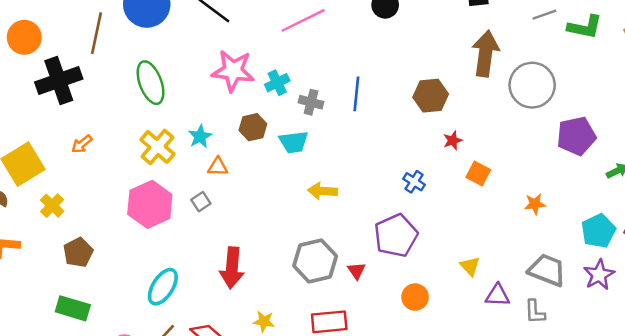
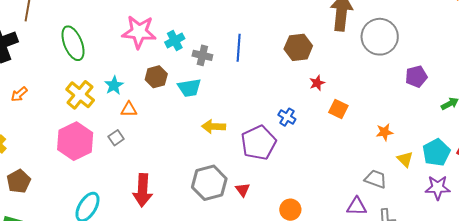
purple pentagon: (576, 136) -> (416, 77), size x0.7
purple pentagon: (396, 236) -> (259, 143), moved
yellow triangle: (470, 266) -> (405, 159), moved
gray trapezoid: (547, 270) -> (376, 179), moved, size x0.7
purple star: (599, 275) -> (438, 188), turned 30

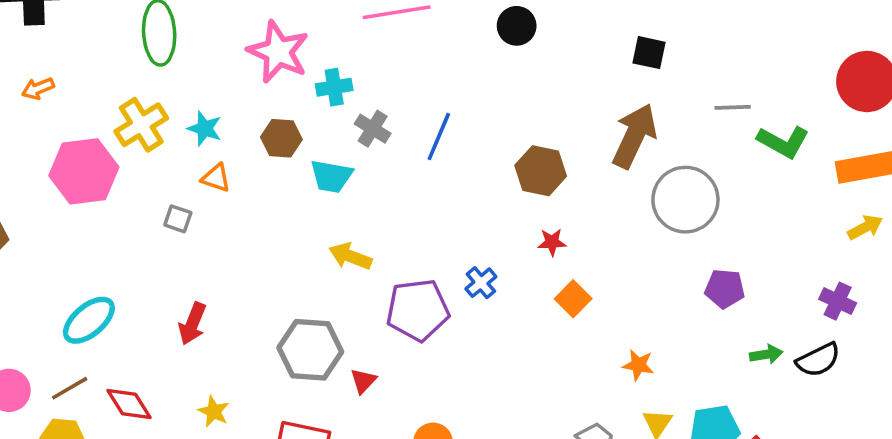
cyan star: (114, 85) -> (205, 128), turned 30
gray square: (116, 138) -> (178, 219), turned 35
pink hexagon: (75, 141) -> (84, 171), moved
red arrow: (143, 190) -> (192, 324), size x0.7

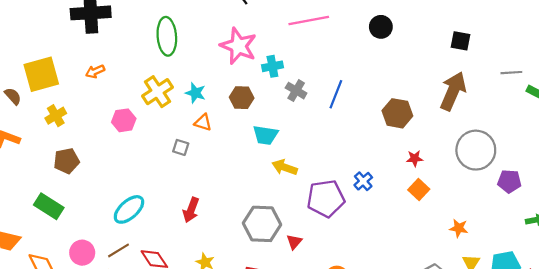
pink hexagon: (84, 171) -> (124, 120), size x0.6
cyan trapezoid: (331, 176) -> (265, 135), moved
gray circle: (685, 200) -> (476, 150), moved
red star: (552, 242) -> (415, 158), moved

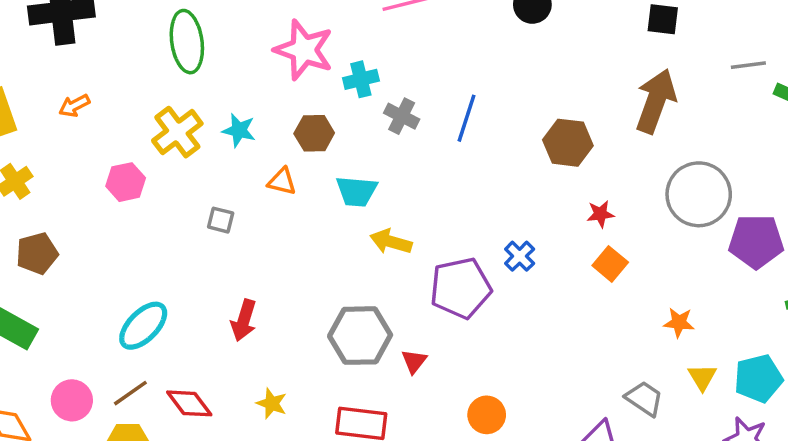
orange triangle: (203, 122) -> (282, 181), moved
purple pentagon: (509, 181) -> (756, 241), size x1.4

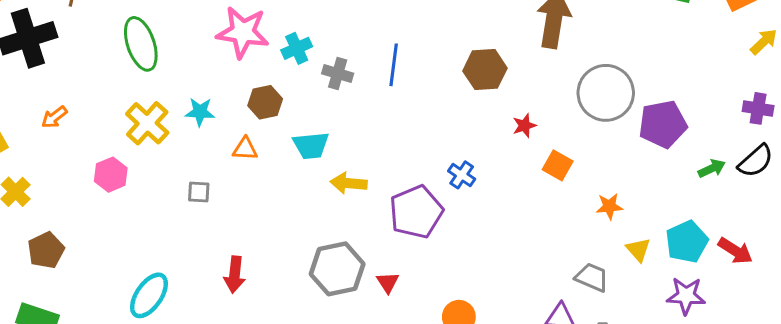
orange square: (610, 264) -> (558, 165), moved

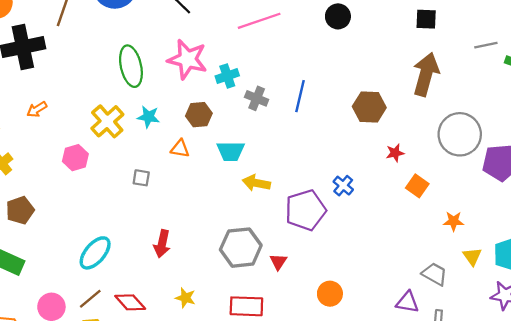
green ellipse: (141, 44) -> (131, 66), moved

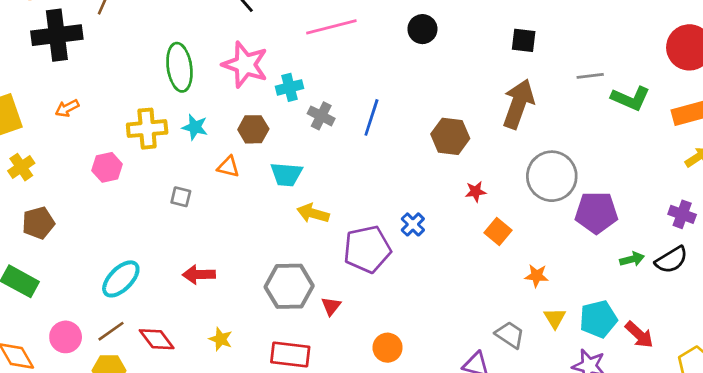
yellow cross: (107, 121) -> (147, 129), turned 32
red arrow: (162, 244) -> (199, 275), turned 72

